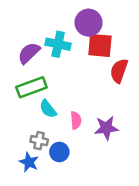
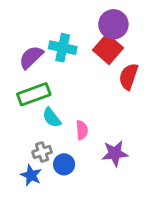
purple circle: (89, 23) -> (113, 24), moved
red square: (100, 45) -> (108, 49), turned 36
purple star: (106, 128) -> (115, 153), moved
gray cross: (39, 141) -> (42, 152), turned -30

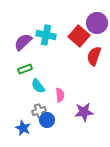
purple circle: (113, 24) -> (97, 23), moved
green rectangle: (34, 94) -> (25, 69), size x0.6
gray cross: (42, 152) -> (39, 111), moved

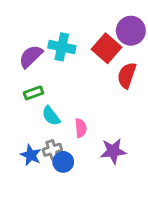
blue star: (23, 128) -> (31, 155), moved

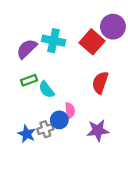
red semicircle: (127, 75) -> (100, 83), moved
cyan semicircle: (51, 116) -> (47, 90), moved
blue circle: (63, 162) -> (59, 120), moved

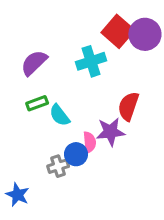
cyan cross: (54, 41) -> (91, 61), moved, turned -30
red square: (92, 42) -> (118, 31), moved
purple star: (98, 130) -> (110, 132), moved
blue star: (27, 134) -> (18, 195), moved

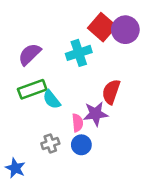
green rectangle: (37, 103) -> (32, 89), size x1.5
blue circle: (76, 154) -> (81, 145), moved

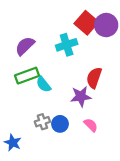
pink semicircle: (77, 123) -> (91, 125), moved, turned -40
blue circle: (81, 145) -> (60, 124), moved

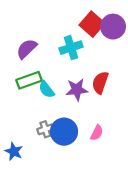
purple star: (81, 96) -> (77, 90), moved
blue circle: (60, 124) -> (64, 132), size x1.5
pink semicircle: (91, 125) -> (97, 133), turned 72

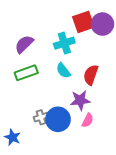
red square: (92, 24) -> (83, 22), turned 30
cyan semicircle: (46, 90) -> (63, 71), moved
purple star: (77, 90) -> (80, 100), moved

